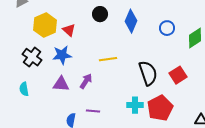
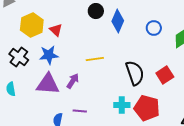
black circle: (100, 14) -> (96, 11), moved
purple triangle: (61, 84) -> (48, 84), size x1.4
red pentagon: (160, 108) -> (147, 108), turned -30

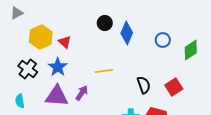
blue star: (49, 55) -> (58, 67), turned -30
black semicircle: (135, 73) -> (144, 85), size x0.7

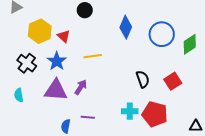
black circle: (105, 23) -> (85, 10), moved
blue circle: (163, 40) -> (162, 34), size x1.6
yellow line: (104, 71) -> (93, 56), moved

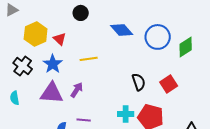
blue diamond: (126, 27) -> (122, 30), turned -65

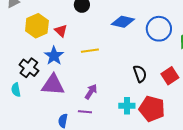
blue diamond: (122, 30) -> (123, 22), turned -35
black cross: (23, 66) -> (29, 68), moved
purple arrow: (77, 90) -> (91, 92), moved

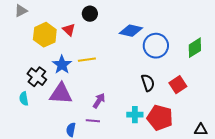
blue circle: (159, 29) -> (156, 46), moved
red triangle: (61, 31) -> (69, 30), moved
yellow line: (90, 51) -> (87, 60), moved

